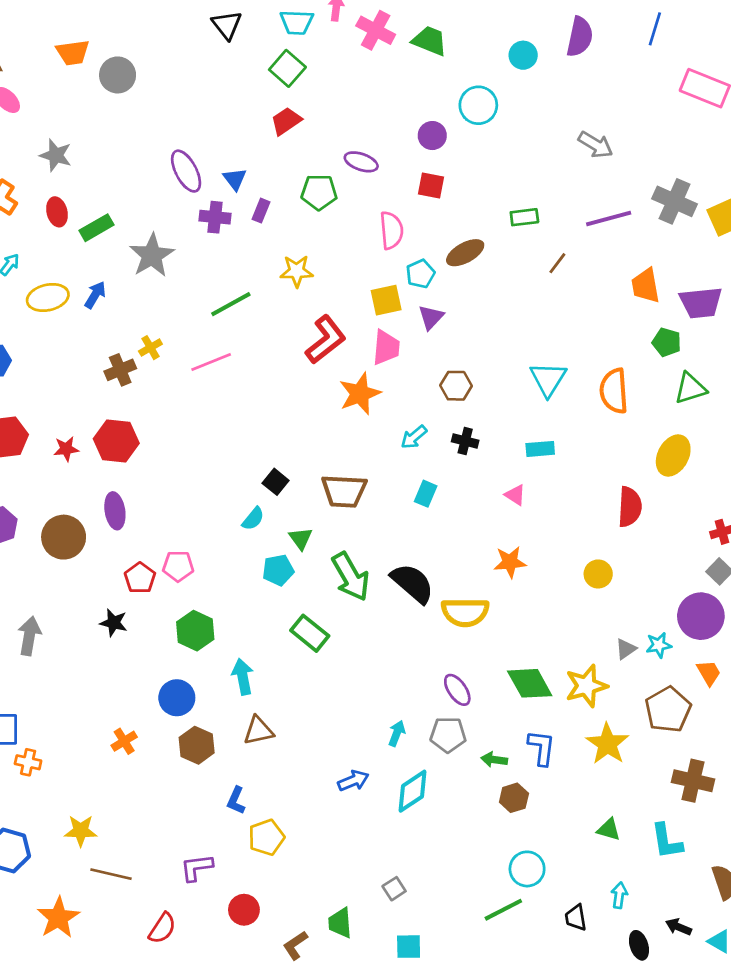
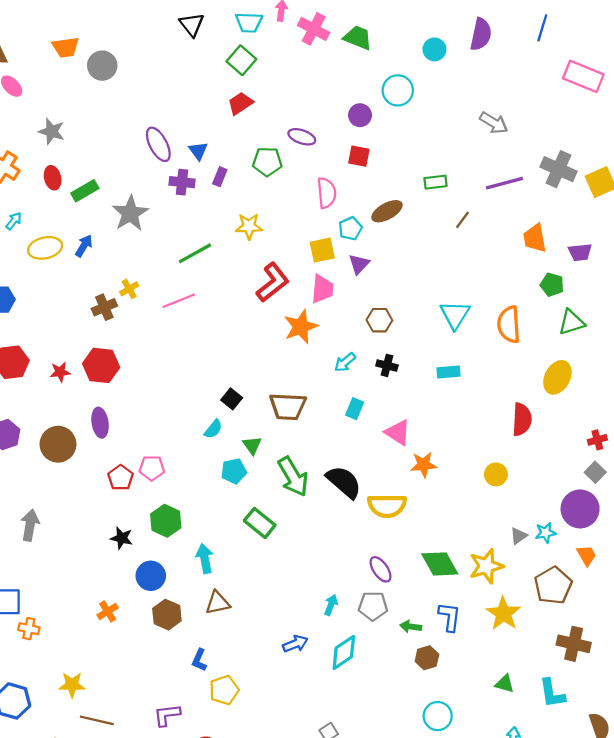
purple trapezoid: (701, 303) -> (580, 252), size x0.7
pink triangle: (515, 495) -> (398, 432), moved, size x1.5
black star: (114, 623) -> (122, 538), moved

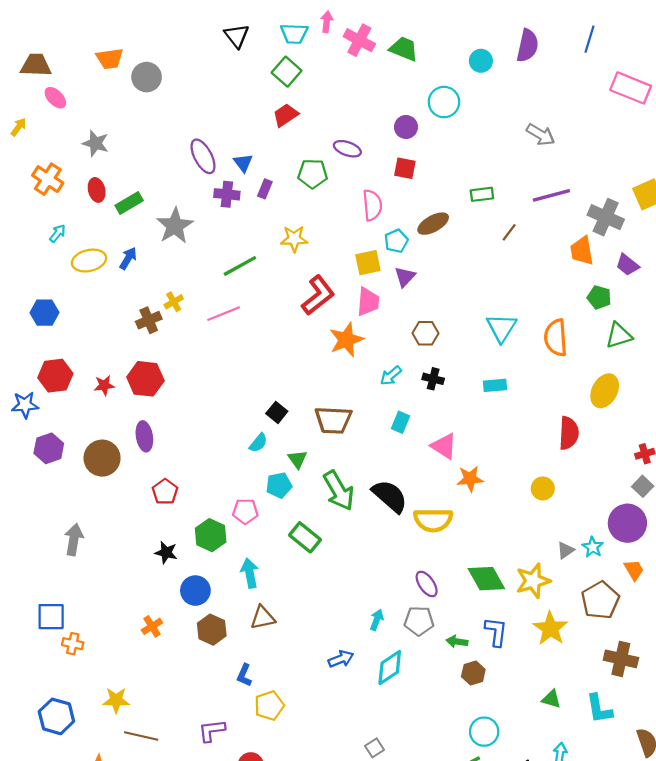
gray cross: (558, 169) -> (606, 217), moved
purple trapezoid: (580, 252) -> (627, 265), turned 45
pink pentagon: (152, 468) -> (245, 511), moved
cyan star: (546, 533) -> (593, 547), turned -30

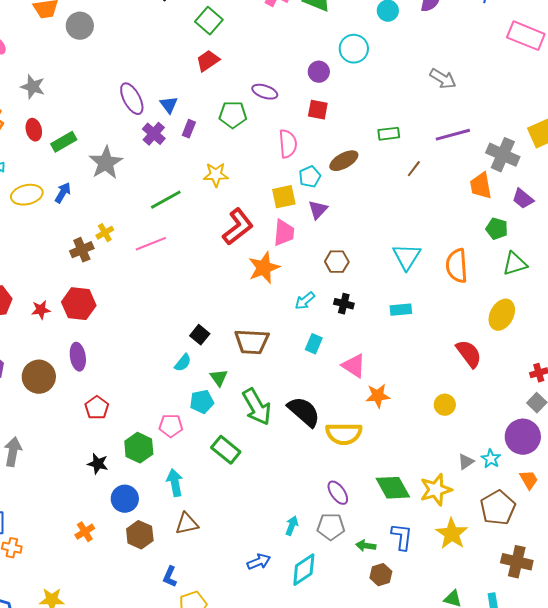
purple cross: (227, 194) -> (154, 134), turned 35
red semicircle: (569, 433) -> (469, 354), turned -40

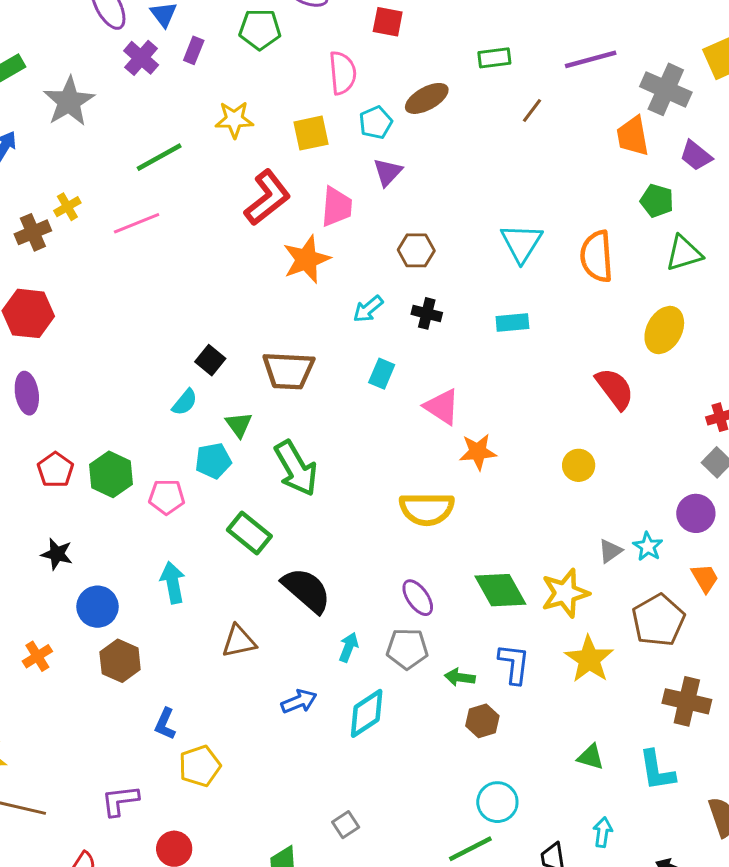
yellow square: (284, 197) -> (311, 133), moved
black semicircle: (304, 412) -> (306, 590), moved
purple circle: (523, 437) -> (696, 513), size x0.7
green hexagon: (139, 448) -> (111, 474), moved
brown triangle: (187, 524) -> (239, 641), moved

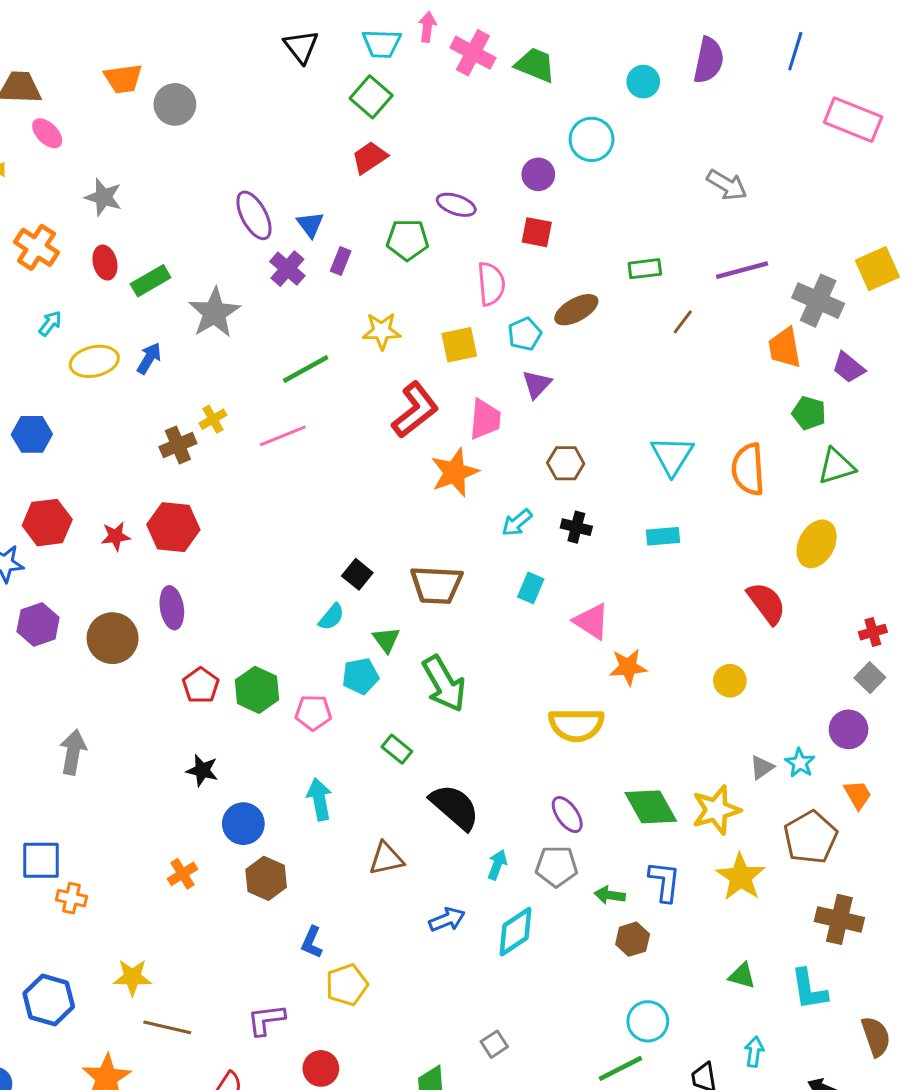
green rectangle: (249, 533) -> (397, 749), size x0.7

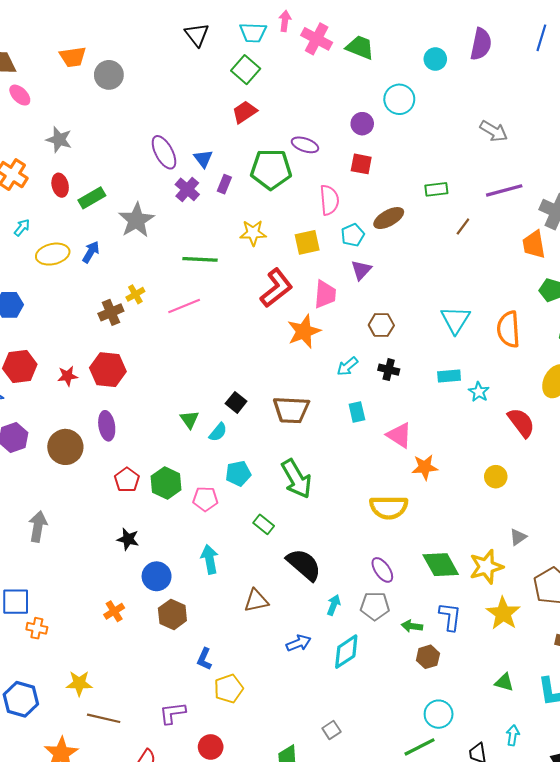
green pentagon: (408, 240) -> (271, 169), size x1.4
green line: (306, 369) -> (200, 259), turned 32
cyan rectangle: (531, 588) -> (357, 412), turned -36
green triangle: (386, 640) -> (189, 419), moved
cyan star: (800, 763) -> (479, 392), moved

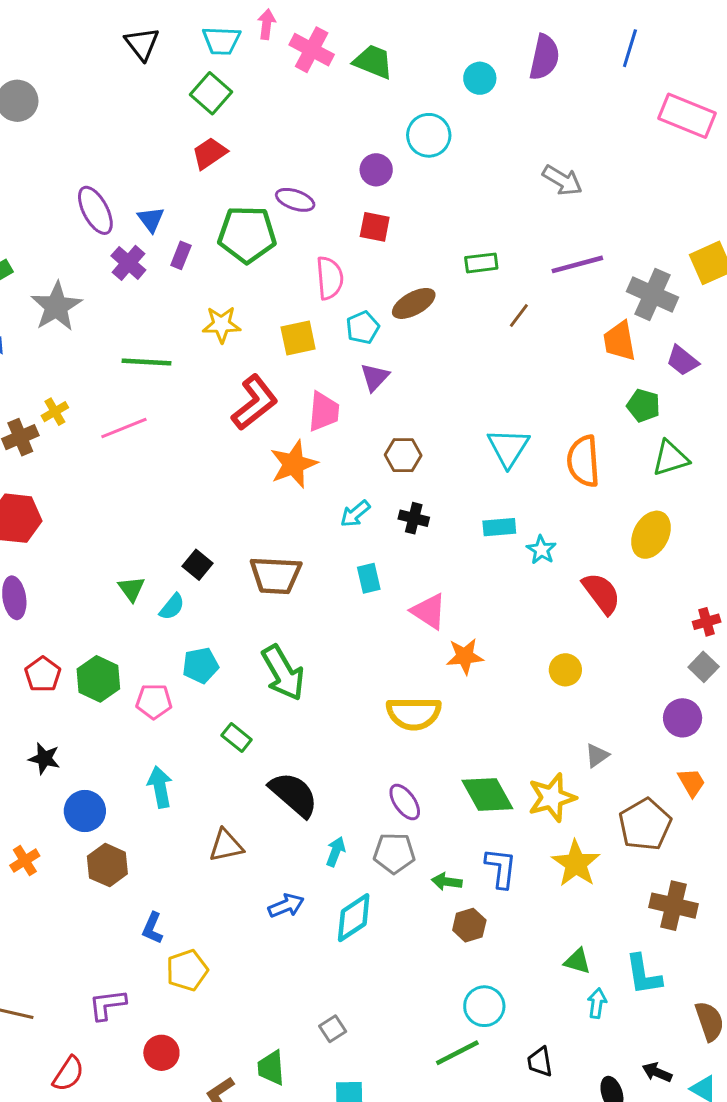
cyan arrow: (513, 735) -> (597, 1003), moved

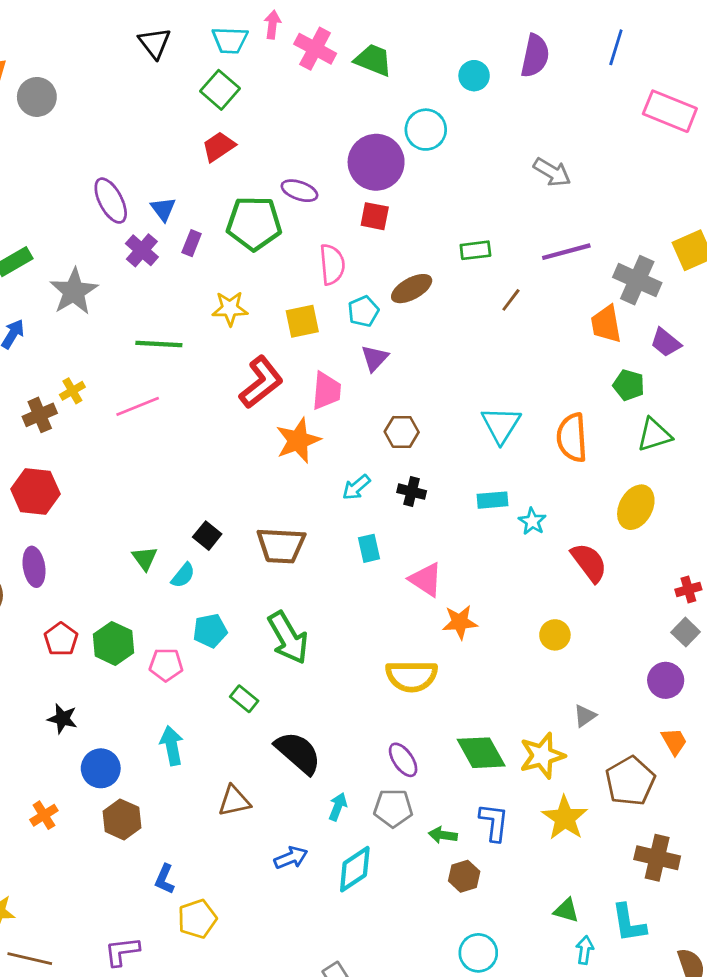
purple circle: (376, 170) -> (376, 162), size x1.8

